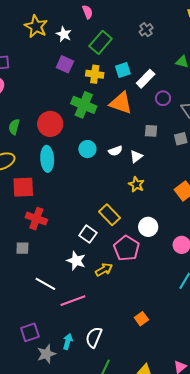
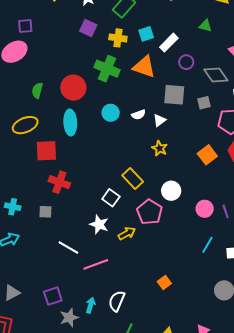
gray square: (151, 131) -> (174, 95), size x1.6

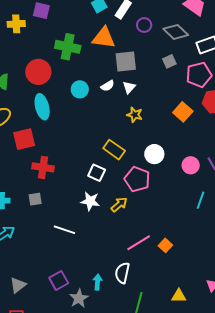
yellow cross: (118, 38) -> (16, 24), moved
gray square: (174, 95) -> (126, 61), moved
pink line: (96, 264) -> (139, 243), moved

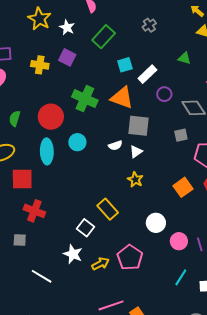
cyan circle: (80, 89) -> (77, 142), moved
white circle: (154, 154) -> (156, 223), moved
pink pentagon: (137, 179) -> (130, 257), moved

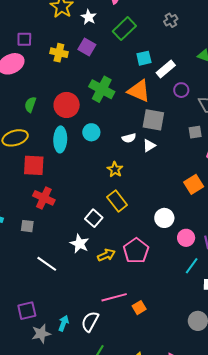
yellow star: (135, 180) -> (115, 169), moved
cyan line: (181, 277) -> (192, 266), moved

